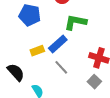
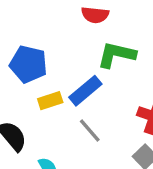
blue pentagon: (30, 15) -> (28, 64), moved

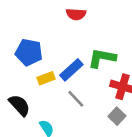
green L-shape: (116, 55) -> (102, 58), moved

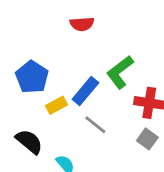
blue pentagon: (29, 52) -> (32, 77), turned 30
green L-shape: (102, 58) -> (120, 72), turned -40

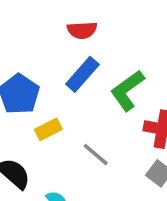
blue rectangle: (85, 91) -> (82, 74), moved

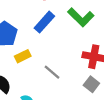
green L-shape: (127, 90) -> (81, 17), moved, turned -100

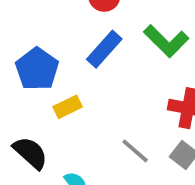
gray line: (52, 72) -> (135, 151), moved

